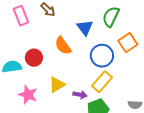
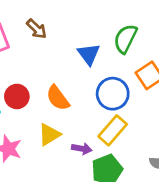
orange semicircle: (63, 46) -> (58, 98), moved

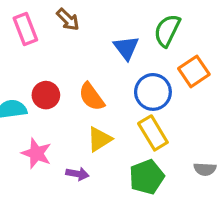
yellow rectangle: (113, 130) -> (153, 133), turned -72
yellow triangle: (49, 135) -> (99, 139), moved
purple arrow: (82, 149) -> (77, 174), moved

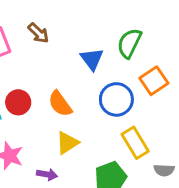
yellow rectangle: (153, 133) -> (135, 143), moved

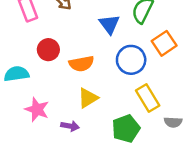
red circle: (18, 102) -> (48, 50), moved
orange semicircle: (60, 104) -> (81, 64), turned -65

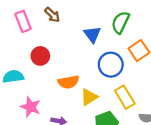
orange semicircle: (81, 64) -> (68, 82), moved
yellow triangle: (88, 98) -> (89, 97), moved

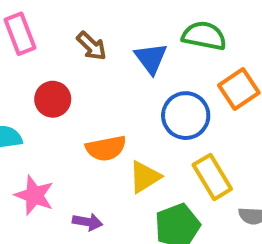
brown arrow: (52, 15) -> (92, 46), moved
green semicircle: (120, 22) -> (204, 36), turned 75

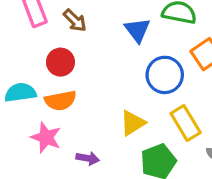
brown arrow: (92, 46) -> (75, 20), moved
orange semicircle: (106, 148) -> (60, 101), moved

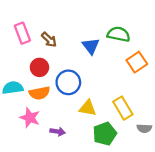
blue circle: (165, 75) -> (68, 82), moved
yellow triangle: (133, 123) -> (88, 108), turned 42

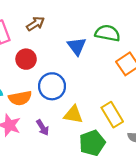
brown arrow: (49, 40) -> (35, 24), moved, turned -77
red circle: (39, 67) -> (26, 59), moved
purple arrow: (58, 132) -> (43, 128), moved, turned 48

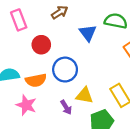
brown arrow: (35, 24) -> (60, 12), moved
purple arrow: (43, 128) -> (66, 107), moved

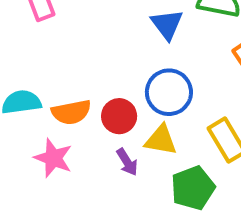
red circle: (41, 45) -> (119, 116), moved
blue circle: (65, 70) -> (169, 92), moved

